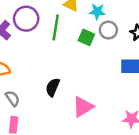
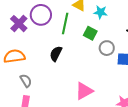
gray circle: (108, 30) -> (107, 48), moved
black semicircle: (53, 87) -> (56, 54), moved

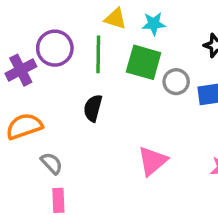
purple cross: (19, 24) -> (21, 70), turned 30
green square: (90, 33) -> (144, 62), size x1.5

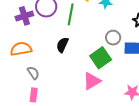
green square: (144, 62) -> (101, 58), moved, turned 30

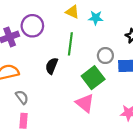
green line: (71, 14) -> (70, 44), moved
pink triangle: (92, 81) -> (85, 103), turned -48

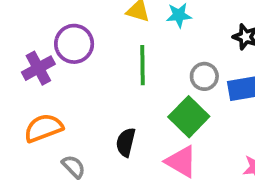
black semicircle: (52, 66) -> (126, 142), moved

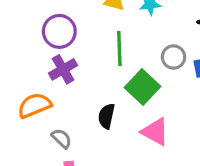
purple cross: (38, 68) -> (63, 69), moved
green square: (189, 117) -> (142, 87), moved

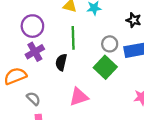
green square: (142, 87) -> (105, 67), moved
black semicircle: (106, 116) -> (61, 62), moved
pink triangle: (155, 132) -> (79, 97), moved, turned -48

